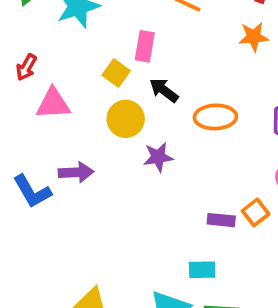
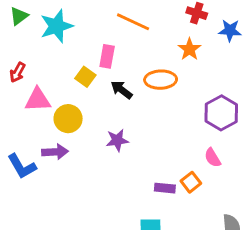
orange star: (254, 37) -> (189, 49), turned -30
orange ellipse: (215, 117) -> (161, 80), moved
yellow circle: (126, 119) -> (68, 119), moved

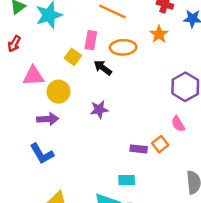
red arrow: (17, 72) -> (14, 44), moved
orange ellipse: (161, 80) -> (123, 47), moved
blue L-shape: (22, 166) -> (42, 154), moved

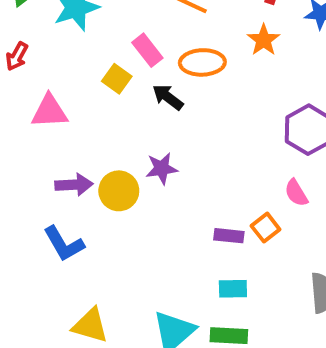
pink rectangle: (91, 40) -> (147, 50), turned -48
yellow circle: (58, 92) -> (119, 191), moved
cyan rectangle: (127, 180) -> (233, 289), moved

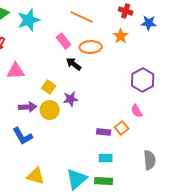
yellow square: (117, 79) -> (49, 87), moved

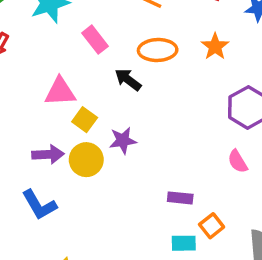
orange star: (121, 36) -> (215, 47), moved
pink rectangle: (64, 41) -> (95, 40), moved
pink triangle: (16, 71) -> (60, 92), moved
orange square: (122, 128) -> (212, 226), moved

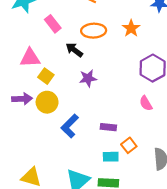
purple star: (123, 140) -> (88, 78), moved
blue L-shape: (39, 205) -> (70, 126), moved, turned 75

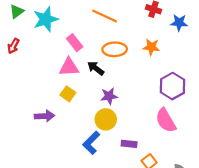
orange star: (131, 28) -> (151, 47), turned -30
pink triangle: (30, 58) -> (69, 67), moved
yellow circle: (47, 102) -> (106, 119), moved
pink semicircle: (146, 103) -> (166, 121), size x1.6

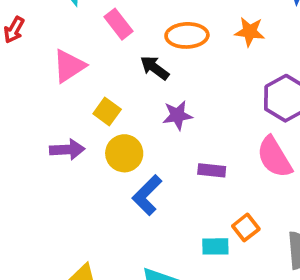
pink triangle: (69, 67) -> (69, 66), moved, turned -30
yellow circle: (106, 119) -> (124, 153), moved
purple rectangle: (129, 144) -> (212, 170), moved

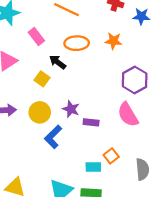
yellow square: (107, 111) -> (42, 79), moved
purple star: (177, 115) -> (71, 109), moved, turned 30

